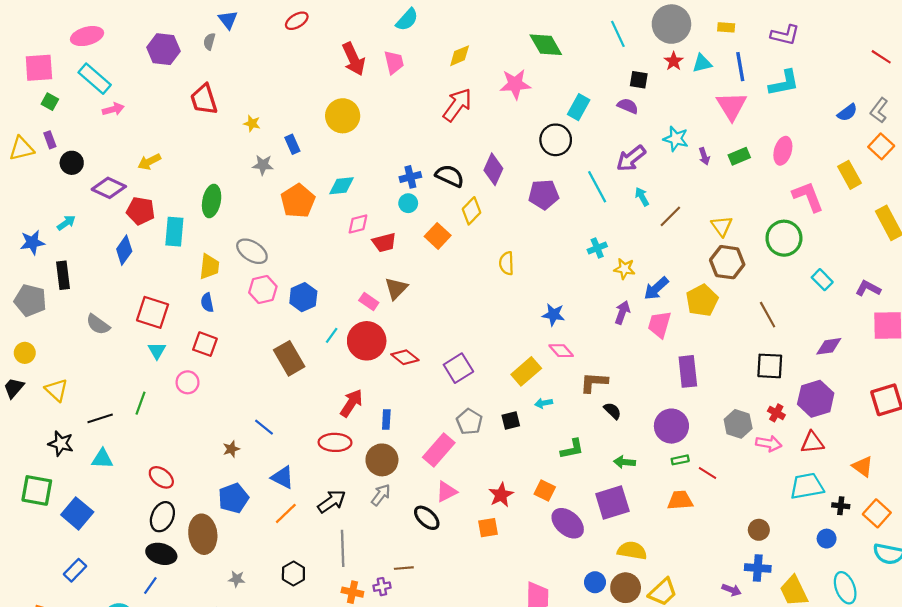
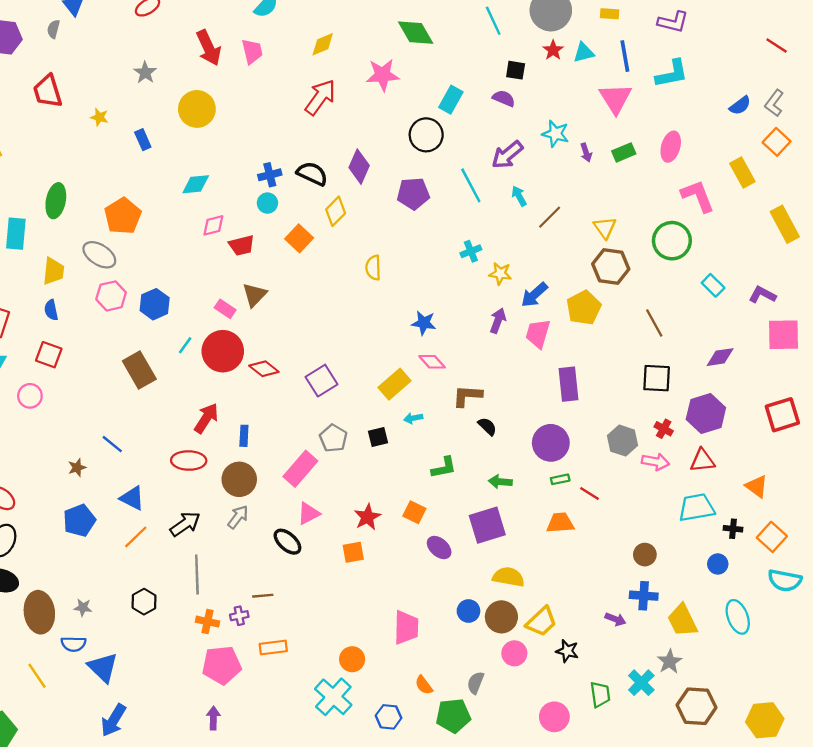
gray star: (263, 165) -> (145, 73), moved, turned 30
orange pentagon: (298, 201) -> (123, 216), moved
purple ellipse: (568, 523) -> (439, 548), size x0.7
brown ellipse: (203, 534) -> (39, 612), moved

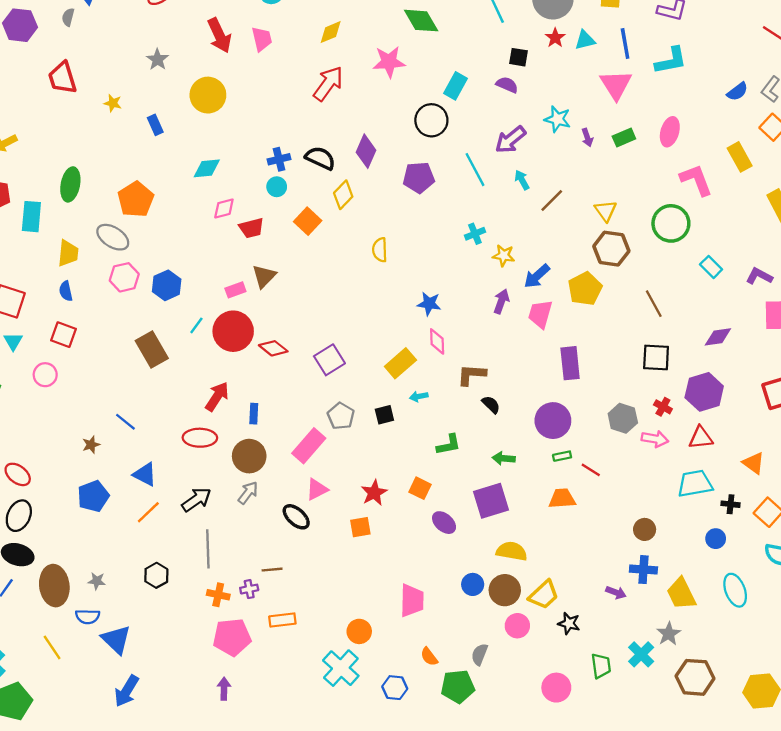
pink rectangle: (225, 309) -> (235, 290), turned -54
pink diamond: (432, 362) -> (437, 341), turned 40

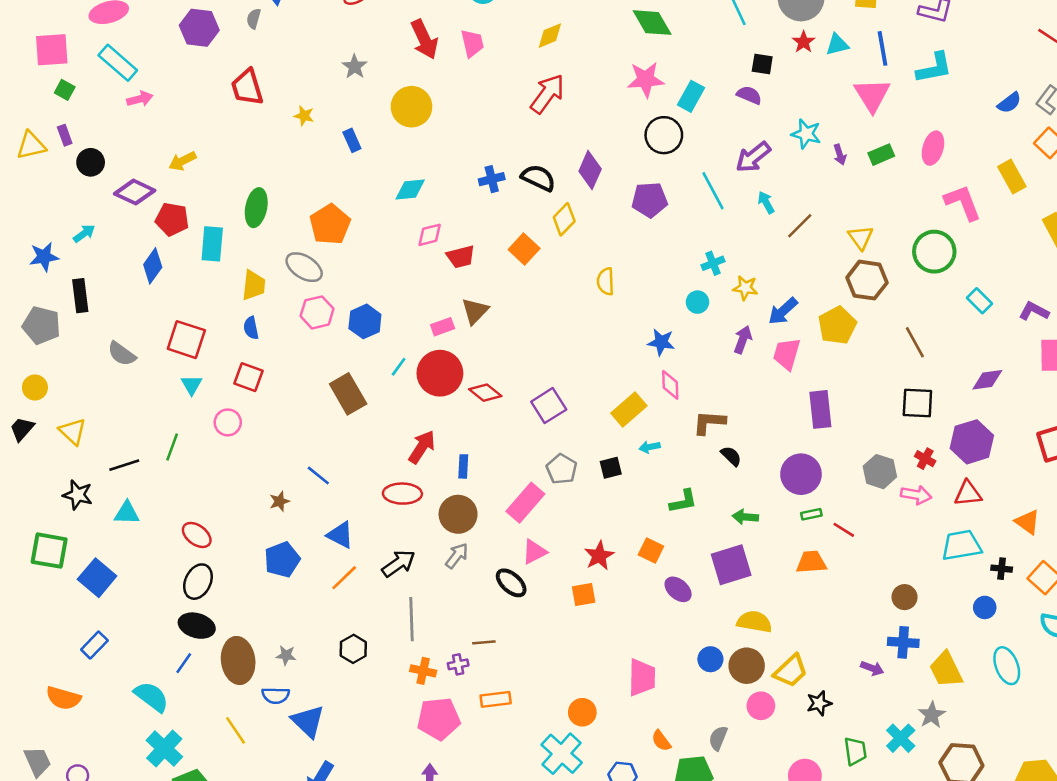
pink star: (389, 62) -> (646, 80), moved
cyan circle: (277, 187) -> (697, 302), moved
black star: (569, 623) -> (819, 703), turned -30

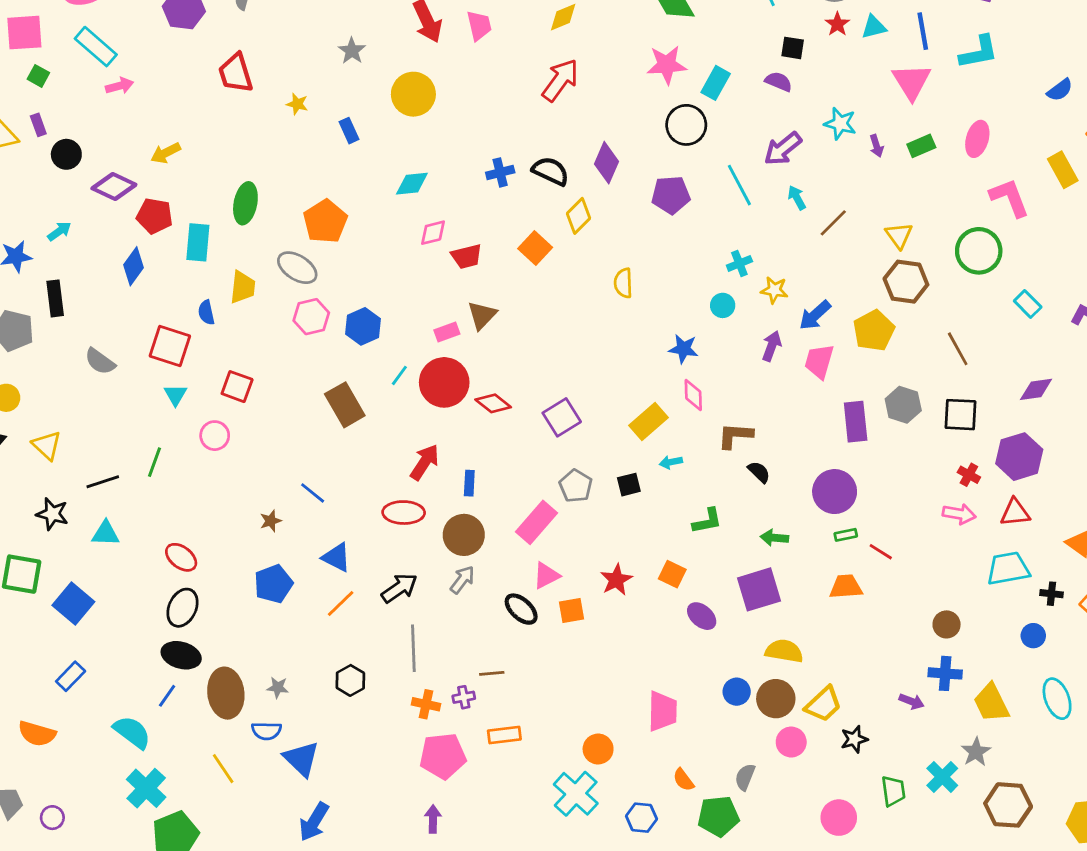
blue semicircle: (251, 328) -> (206, 312), moved
gray hexagon: (880, 472) -> (903, 405), moved
orange square: (584, 595) -> (571, 610), moved

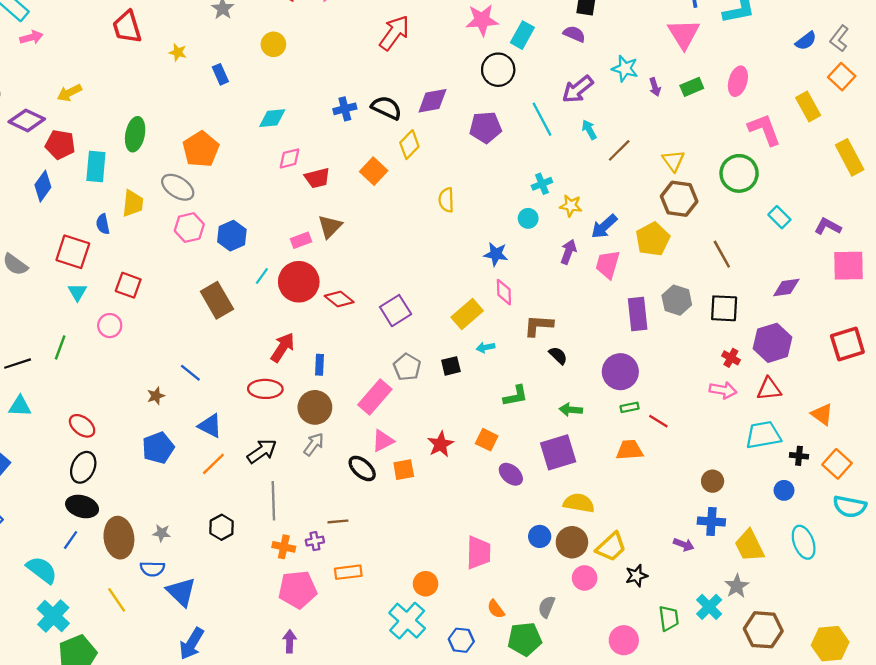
yellow circle: (413, 94) -> (273, 44), size x0.7
purple diamond: (606, 163) -> (432, 101), turned 56

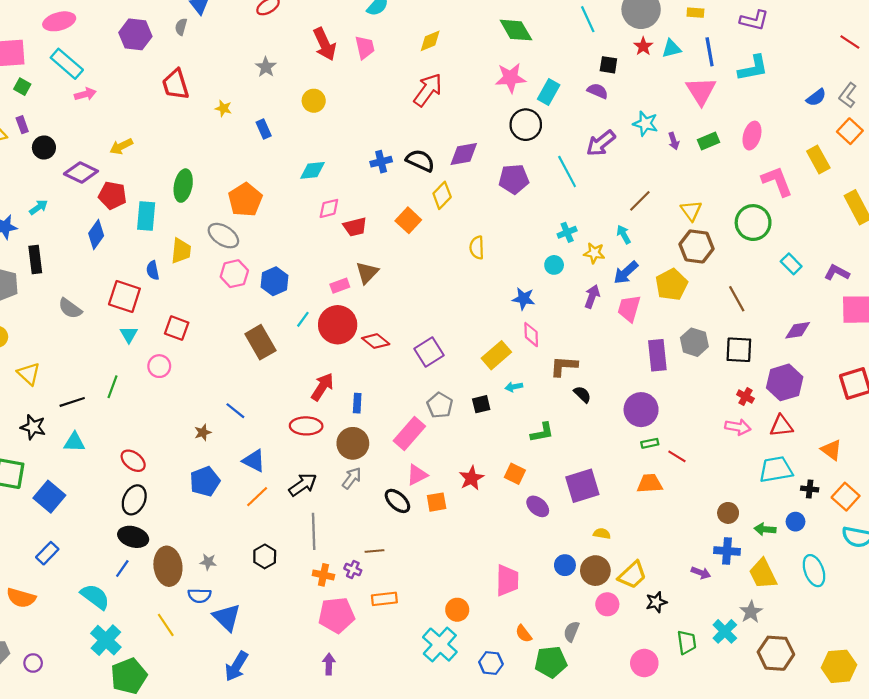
cyan arrow: (589, 130) -> (624, 235), moved
green arrow: (571, 410) -> (765, 529), moved
yellow semicircle: (579, 503) -> (602, 534), size x0.6
purple cross: (315, 541) -> (353, 569), turned 35

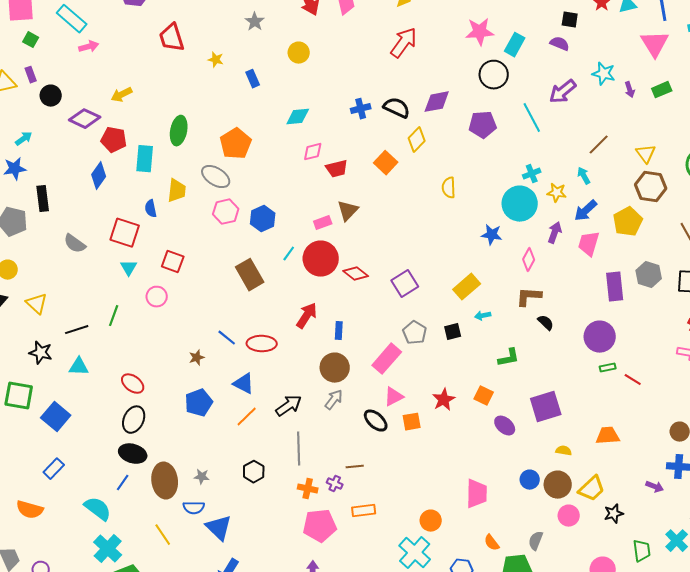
cyan arrow: (39, 207) -> (24, 139), moved
cyan circle: (554, 265) -> (520, 204), size x2.0
pink diamond: (531, 335) -> (529, 260), moved, turned 30
red ellipse: (306, 426) -> (262, 344), moved
orange trapezoid: (650, 484) -> (608, 436), moved

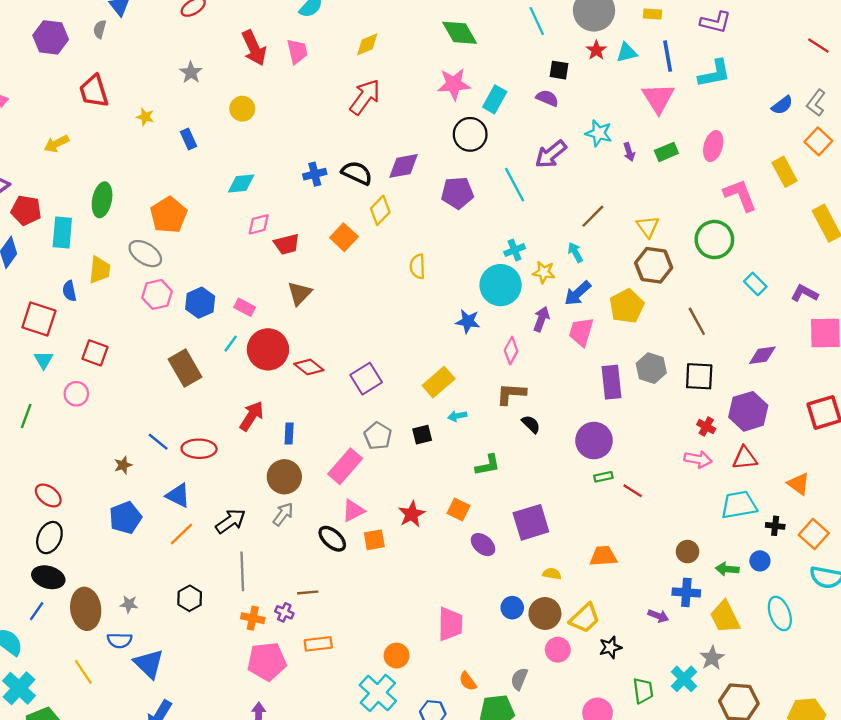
yellow arrow: (122, 95) -> (56, 144), moved
pink rectangle: (323, 223) -> (245, 307), moved, turned 48

